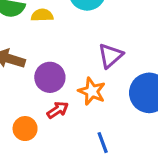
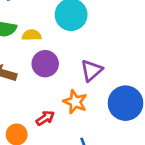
purple circle: (50, 77) -> (45, 64), moved

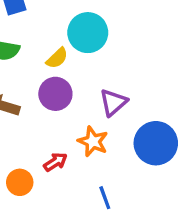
yellow semicircle: (32, 35) -> (57, 58), moved, turned 138

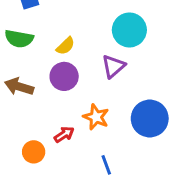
cyan circle: (88, 33) -> (129, 30), moved
purple triangle: (113, 102) -> (113, 66), moved

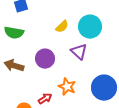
yellow semicircle: (66, 46) -> (62, 27), moved
purple triangle: (113, 66) -> (79, 52), turned -36

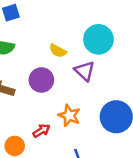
yellow semicircle: (62, 27) -> (58, 51), moved, turned 72

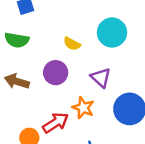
purple triangle: (85, 71) -> (101, 78), moved
red arrow: (41, 131) -> (56, 123), size x1.5

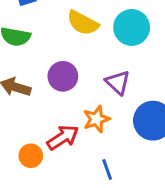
yellow semicircle: (72, 44) -> (83, 23), moved, size x1.5
orange star: (83, 108) -> (96, 119), turned 30

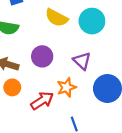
orange circle: (31, 156) -> (12, 87), moved

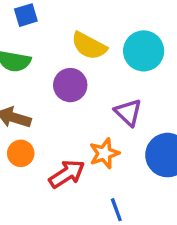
purple circle: (42, 56) -> (70, 85), moved

